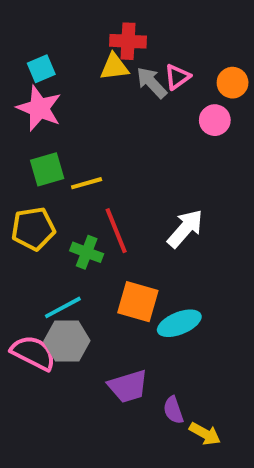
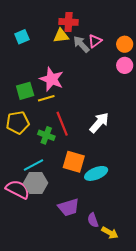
pink star: (39, 108) -> (52, 79), moved
pink circle: (215, 120) -> (125, 65), moved

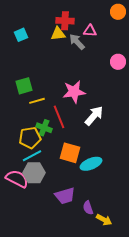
pink triangle: (95, 41) -> (90, 31), moved, turned 40
orange circle: (125, 44) -> (118, 12), moved
pink star: (52, 79) -> (74, 92), moved, turned -30
yellow line: (46, 98) -> (37, 101), moved
yellow pentagon: (18, 123) -> (30, 138), moved

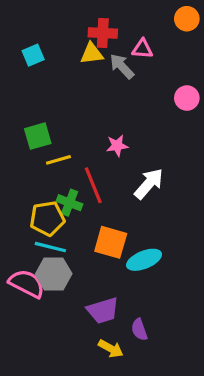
pink star: (74, 92) -> (117, 146), size x0.6
cyan line: (32, 156) -> (50, 247), turned 42
yellow arrow: (104, 220) -> (111, 349), moved

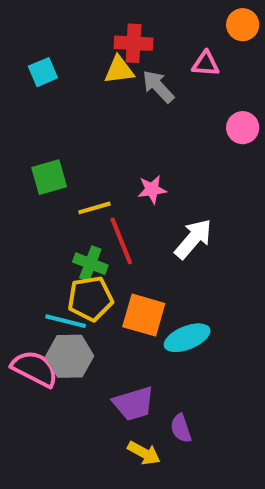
pink triangle: (142, 49) -> (206, 64), moved
yellow line: (58, 160) -> (94, 208), moved
yellow pentagon: (47, 219) -> (90, 299), moved

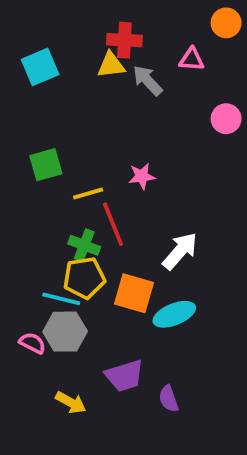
cyan square: (43, 72) -> (40, 67), size x1.4
white arrow: (193, 239) -> (180, 251), moved
pink semicircle: (35, 369) -> (32, 343), size x0.6
yellow arrow: (144, 453) -> (71, 402), moved

